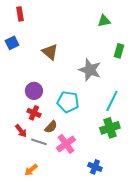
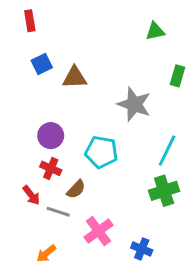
blue square: (12, 43) -> (42, 64), moved
brown triangle: (50, 52) -> (75, 77), turned -42
pink cross: (66, 144) -> (98, 231), moved

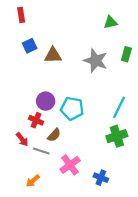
gray star: (134, 104) -> (96, 61), moved
purple circle: (51, 136) -> (46, 101), moved

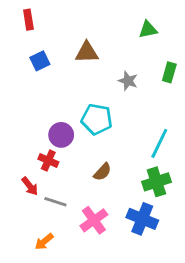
brown triangle: (53, 55) -> (87, 52), moved
gray star: (96, 61) -> (128, 81), size x0.6
cyan pentagon: (72, 108) -> (97, 119), moved
brown semicircle: (54, 135) -> (102, 172), moved
blue cross: (101, 178) -> (142, 219), moved, size x1.5

